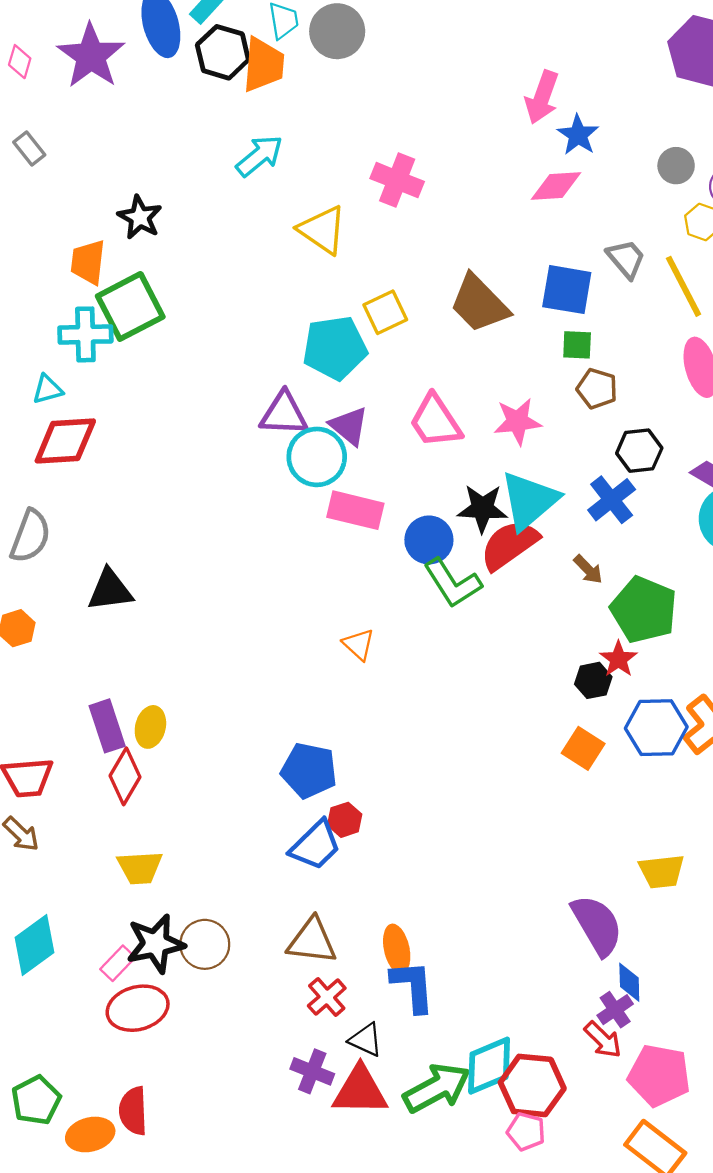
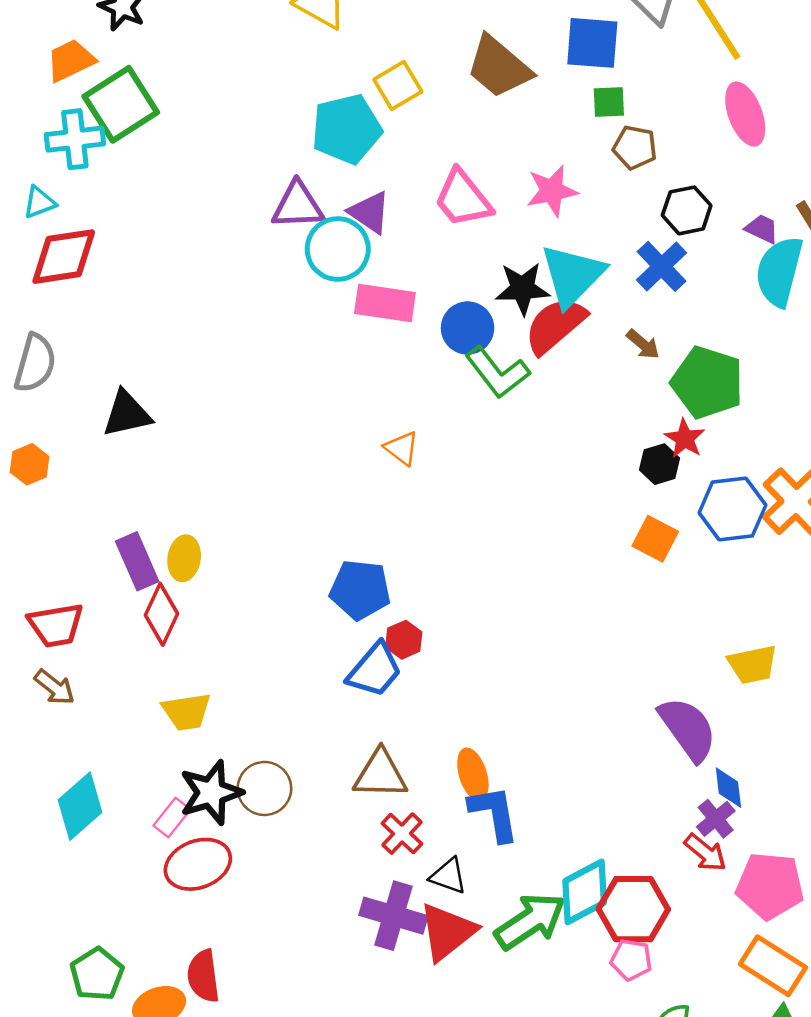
orange trapezoid: (88, 262) -> (71, 60), turned 63
purple cross: (312, 1071) -> (393, 916), size x1.4
red triangle: (360, 1091) -> (447, 932), turned -34

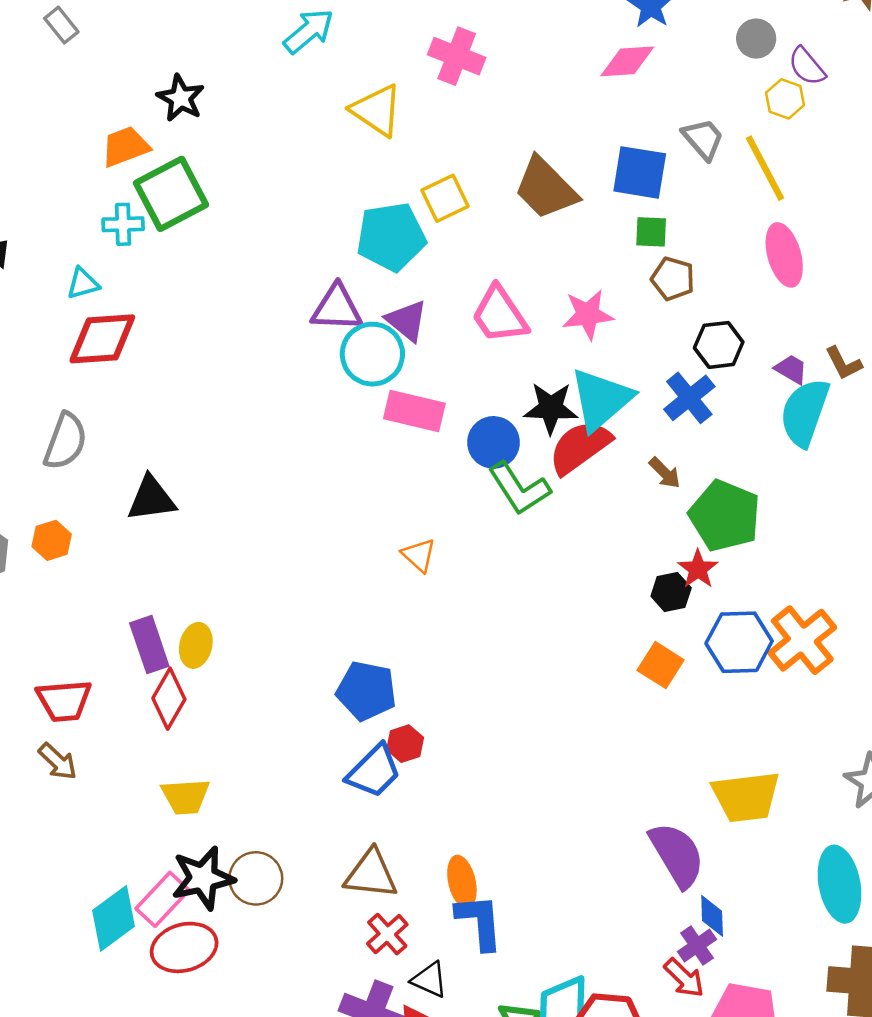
cyan cross: (75, 139) -> (123, 224), size x0.7
yellow trapezoid: (753, 664) -> (746, 797), size x1.4
cyan diamond: (80, 806) -> (113, 918), moved
pink rectangle: (172, 818) -> (162, 899), size x1.4

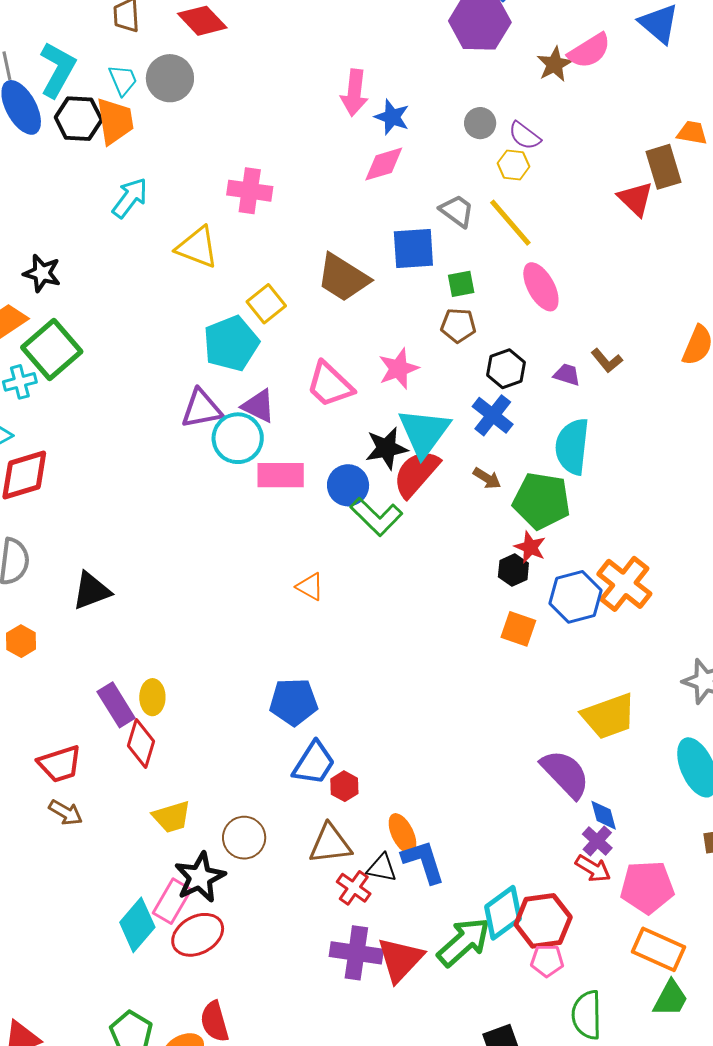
green square: (651, 232) -> (461, 284), moved
cyan semicircle: (805, 412) -> (572, 446), moved
red hexagon: (405, 744) -> (344, 786), moved
brown circle: (256, 878) -> (244, 838), moved
black triangle: (429, 980) -> (382, 868), moved

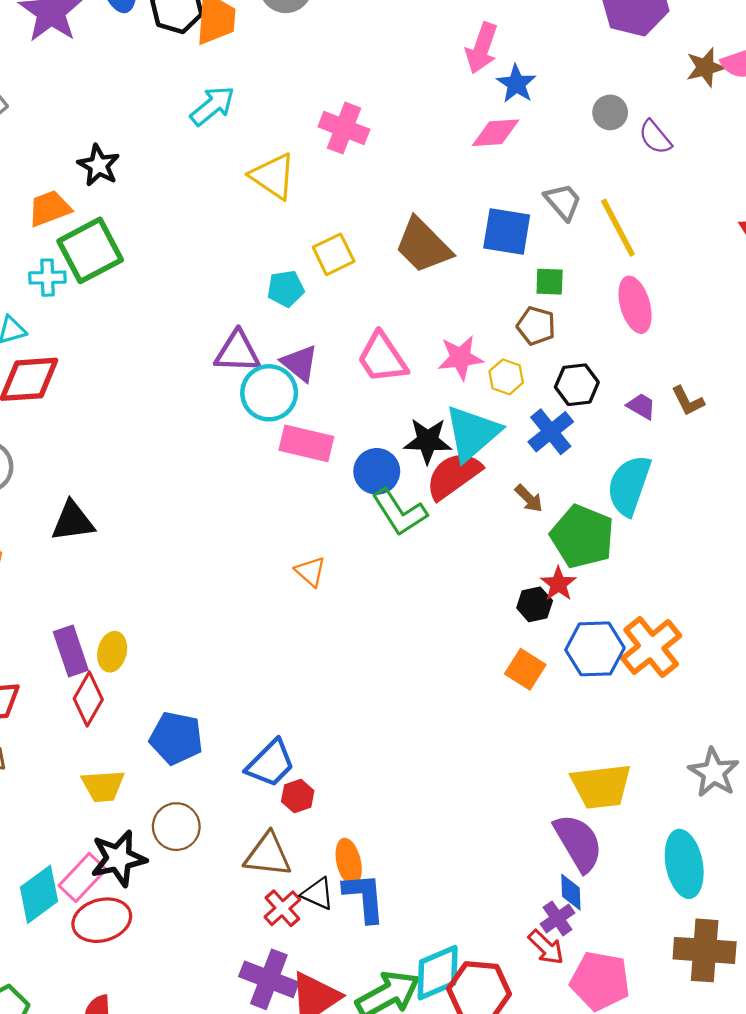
yellow hexagon: (513, 165) -> (506, 377), moved
cyan pentagon: (231, 343) -> (286, 289), size x0.6
blue pentagon: (294, 702) -> (176, 738), moved
purple semicircle: (565, 774) -> (578, 843), moved

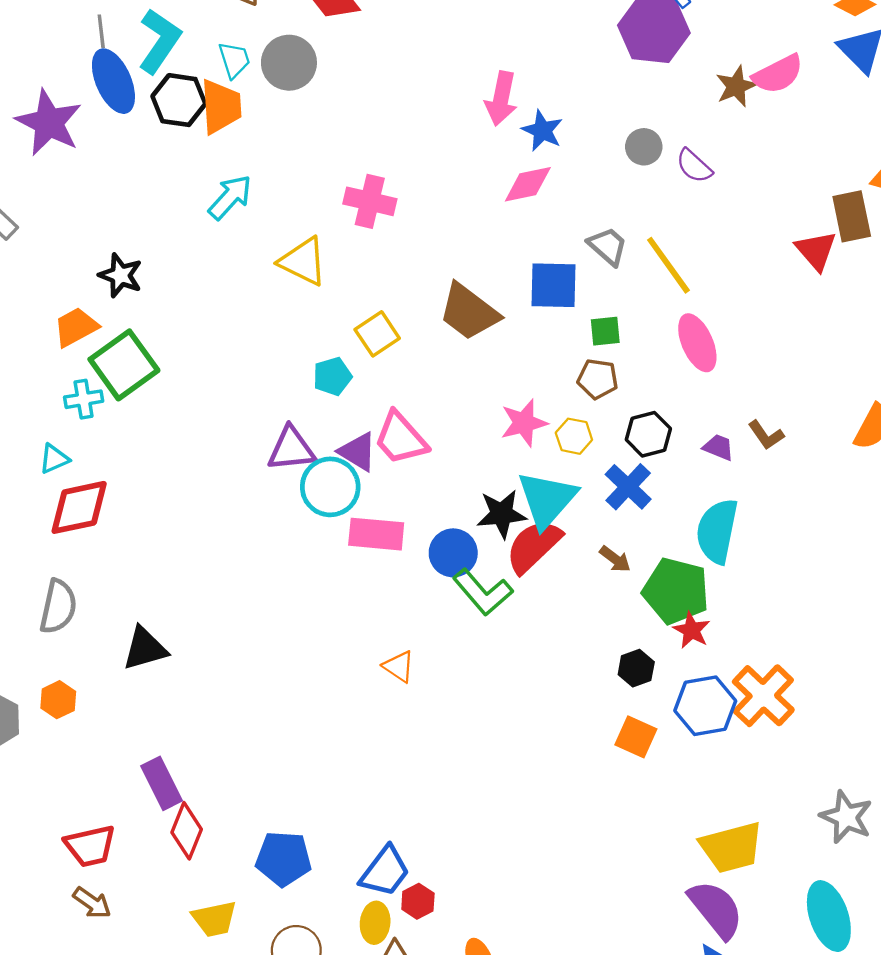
pink trapezoid: (382, 358) -> (401, 438), moved
red star: (558, 584) -> (692, 630), moved
yellow ellipse: (112, 652) -> (375, 923), moved

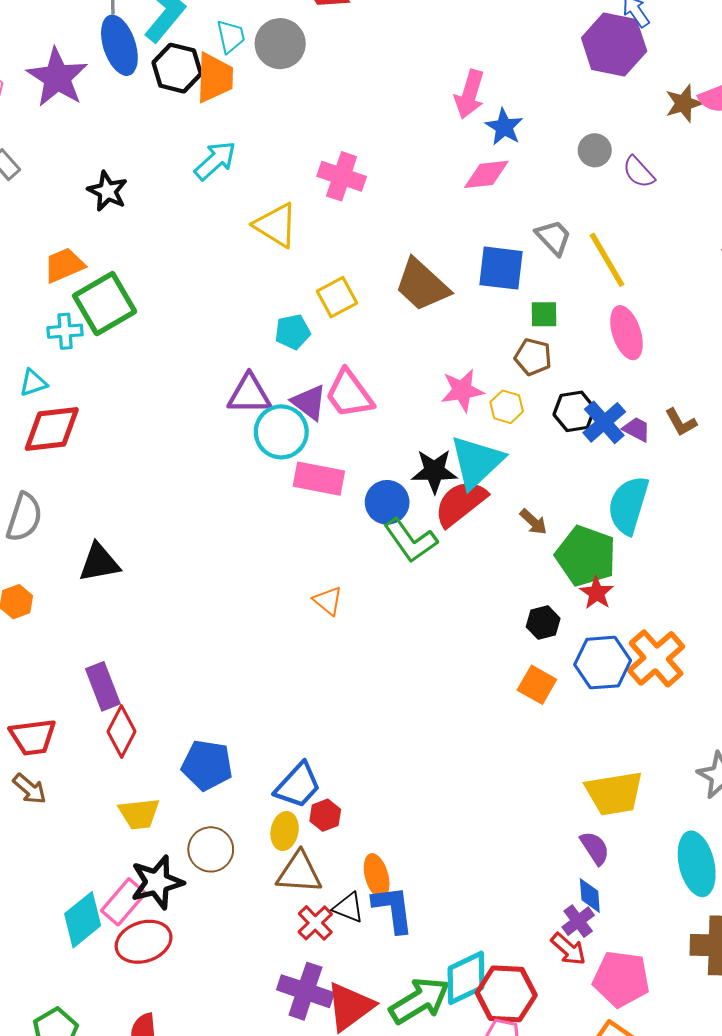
black star: (120, 275) -> (107, 191), moved
blue cross: (628, 487) -> (604, 422), moved
purple semicircle: (716, 909) -> (595, 848), size x0.6

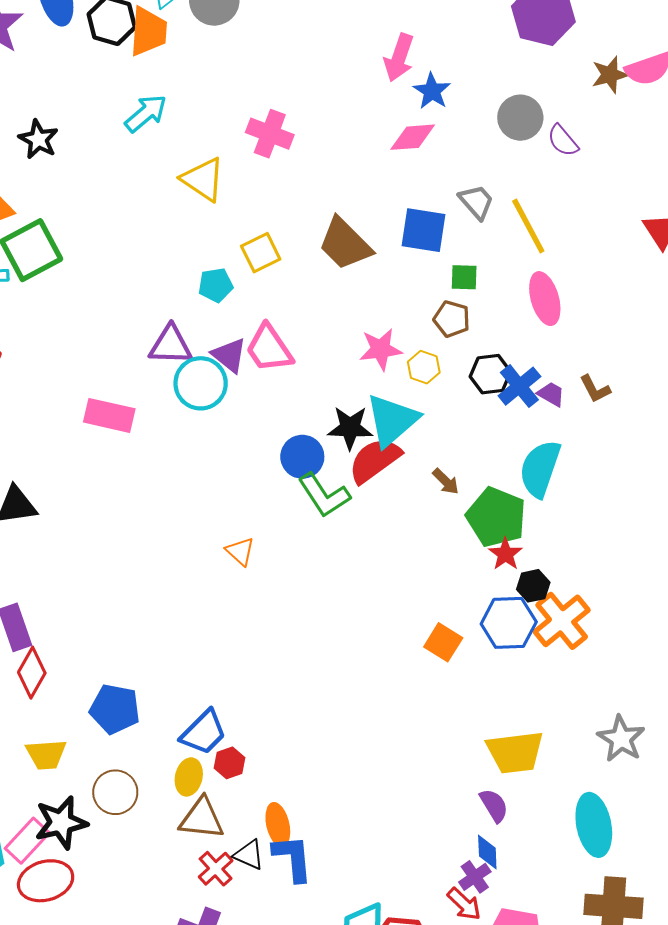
gray circle: (595, 150) -> (520, 118), size x1.4
pink rectangle: (319, 479) -> (109, 415), moved
black hexagon: (543, 623) -> (533, 586), moved

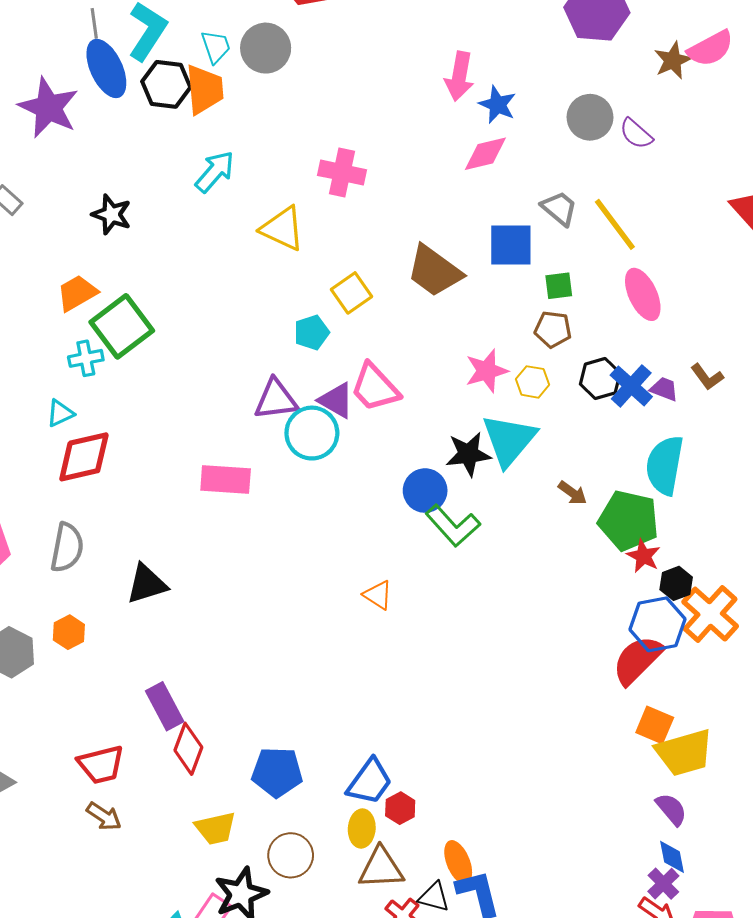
red semicircle: (375, 460) -> (638, 660), moved
orange square: (443, 642) -> (655, 725), moved

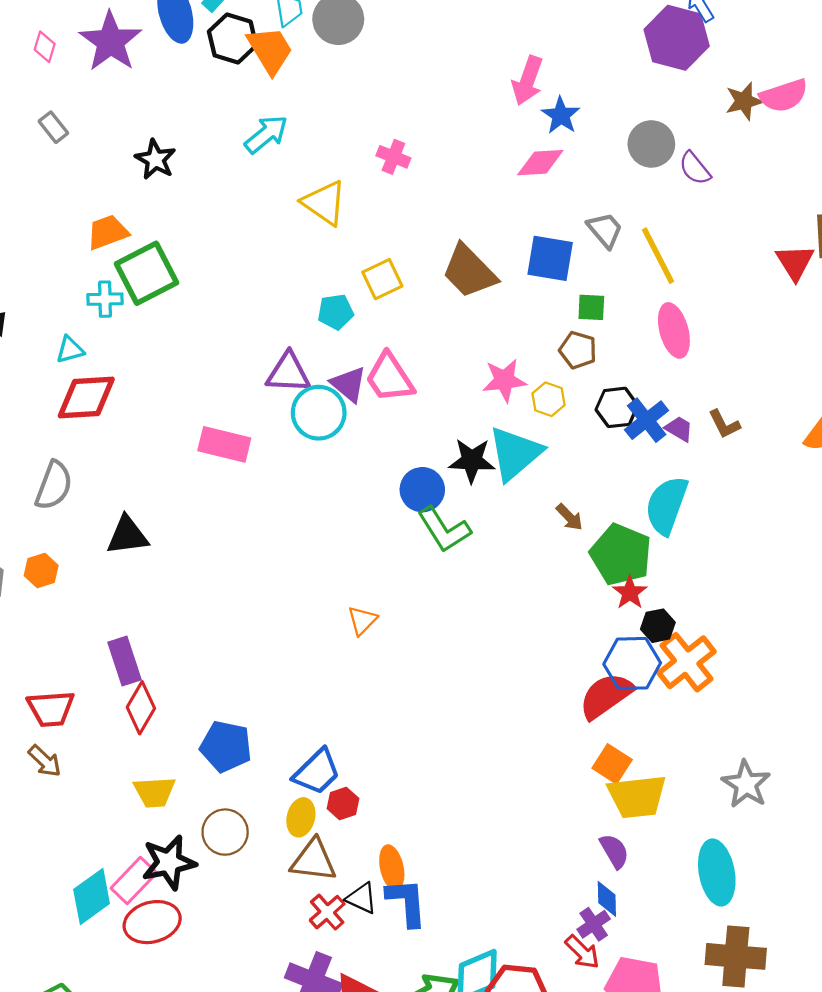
orange trapezoid: (205, 89) -> (270, 50), turned -36
pink cross: (342, 173) -> (393, 157), size x0.7
orange triangle: (378, 595) -> (362, 620), moved, turned 32

